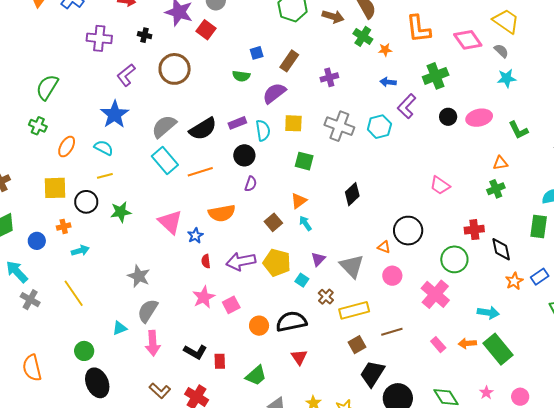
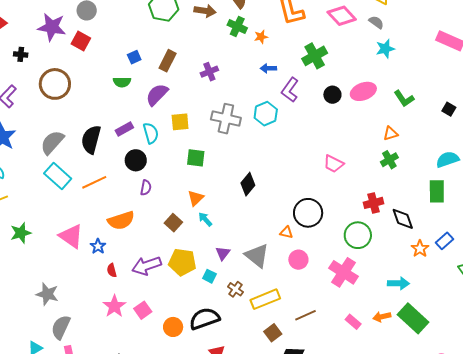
black semicircle: (203, 129) -> (91, 139), turned 144

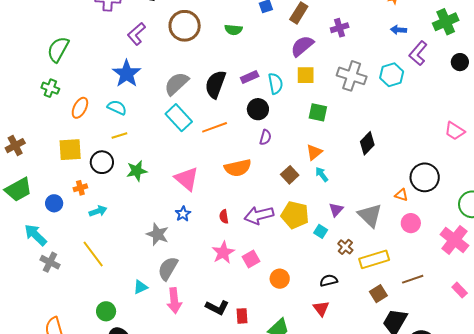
green semicircle: (122, 82) -> (233, 30), moved
purple semicircle: (157, 95) -> (302, 46), moved
blue star: (98, 246) -> (183, 214), moved
black semicircle: (205, 319) -> (329, 281), moved, size x0.6

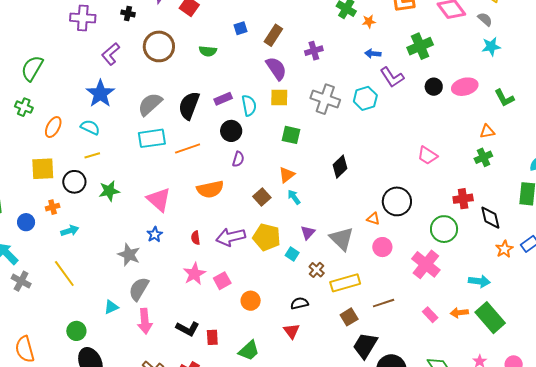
purple semicircle: (302, 46) -> (276, 68), turned 95
purple L-shape: (418, 53) -> (392, 77), turned -75
cyan rectangle: (179, 118) -> (152, 138), turned -56

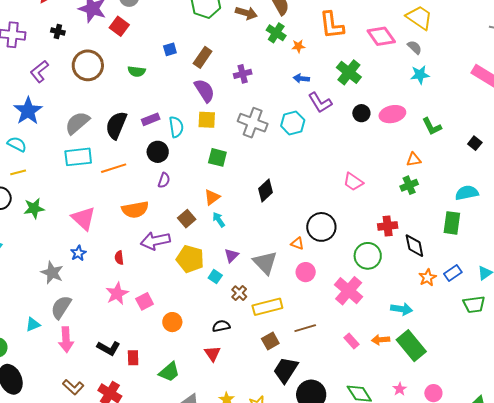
green cross: (420, 46) -> (349, 72), turned -30
purple arrow: (231, 237) -> (155, 241), moved

